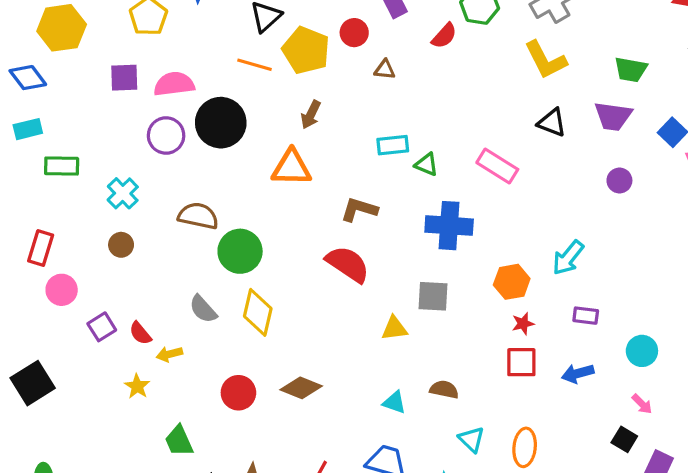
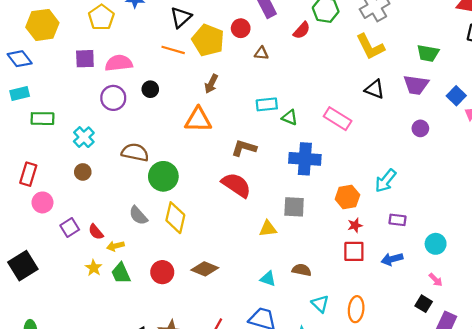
black circle: (221, 123) -> (150, 89), size x0.5
green trapezoid: (179, 441) -> (121, 273), moved

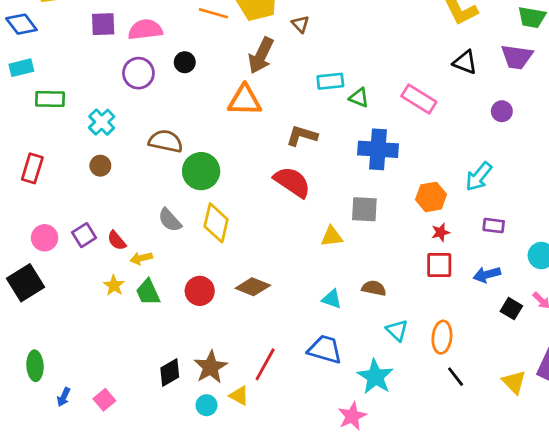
brown triangle: (261, 53) -> (300, 24), moved, turned 40
brown arrow: (211, 84) -> (261, 55), size x1.5
purple circle: (420, 128) -> (502, 111), moved
pink circle: (42, 202) -> (45, 238), moved
black square: (424, 304) -> (511, 309), moved

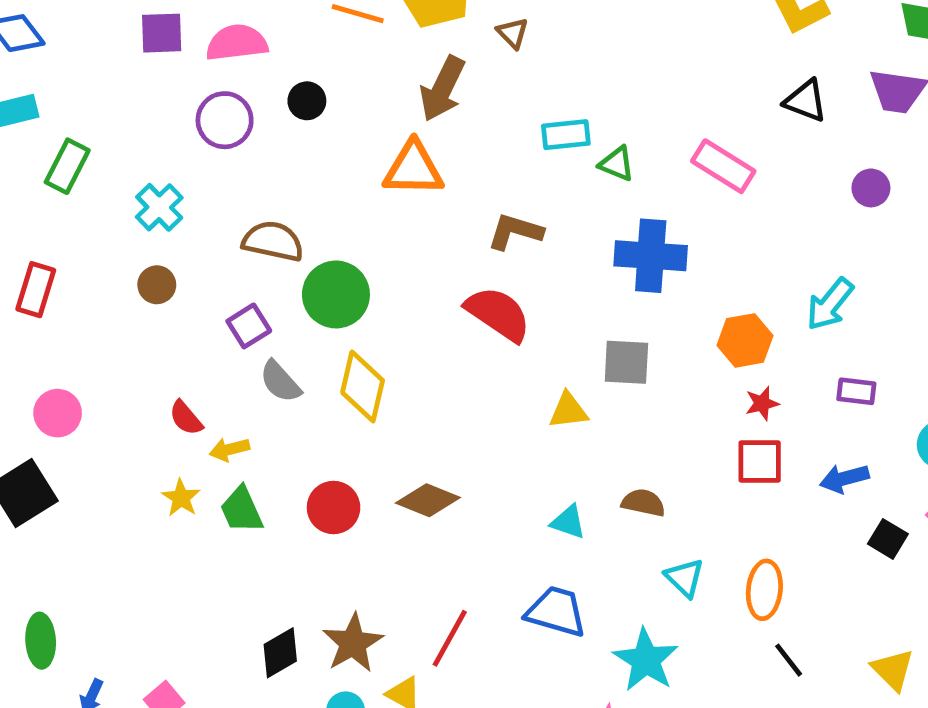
green rectangle: (50, 99) -> (67, 166), turned -64
purple square: (84, 235) -> (249, 326), moved

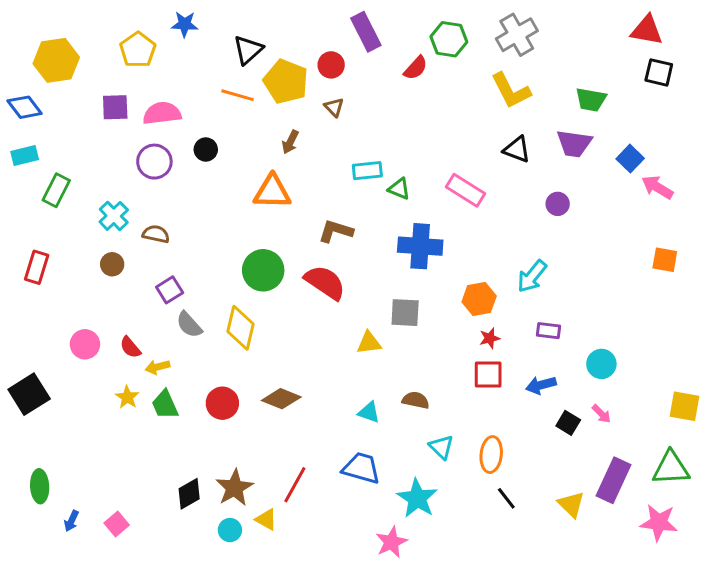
brown arrow: (442, 89) -> (290, 142), size x0.6
brown semicircle: (273, 241) -> (156, 234), moved, size x0.7
green circle: (336, 294) -> (263, 270), moved
pink circle: (58, 413) -> (85, 344), moved

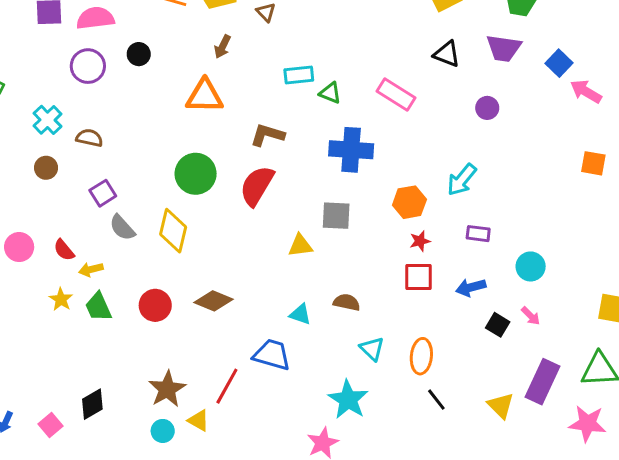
red semicircle: (325, 282) -> (257, 186), turned -93
blue trapezoid: (361, 468) -> (272, 355), moved
black diamond: (189, 494) -> (92, 404), moved

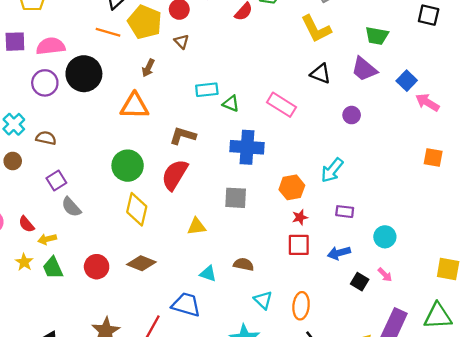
purple trapezoid: (504, 48) -> (364, 69), turned 32
black circle: (139, 54) -> (84, 74), size x2.0
yellow diamond: (173, 231) -> (137, 209), moved
yellow triangle: (300, 246) -> (196, 226), moved

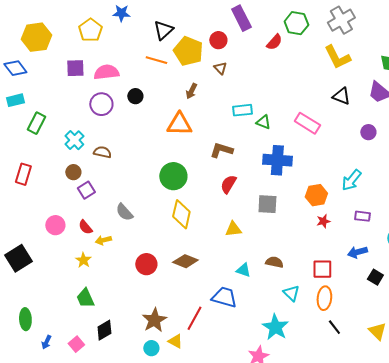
black circle: (84, 74) -> (135, 96), size x0.5
red semicircle: (175, 175) -> (228, 184), moved, size x0.7
purple square: (56, 181) -> (86, 190), moved
red square: (299, 245) -> (322, 269), moved
green trapezoid: (53, 268) -> (85, 298), moved

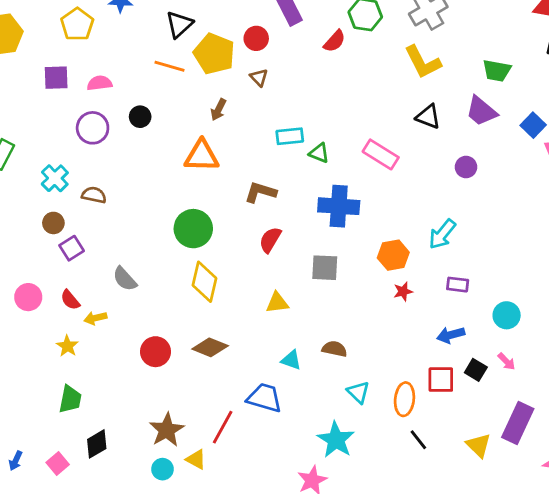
pink semicircle: (106, 72) -> (100, 83), size x0.7
red square: (322, 269) -> (441, 380), moved
green trapezoid: (85, 298) -> (70, 399), turned -145

